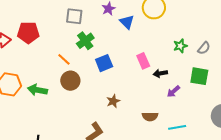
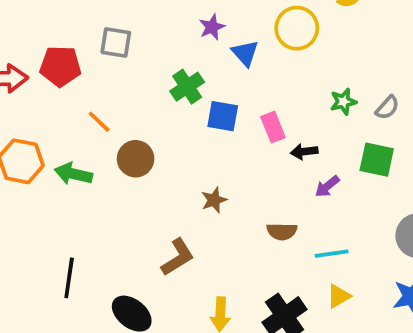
gray square: (74, 16) -> (116, 42), moved
green cross: (85, 41) -> (187, 87), moved
orange line: (64, 59) -> (99, 122), moved
blue square: (104, 63) -> (223, 116), moved, turned 30

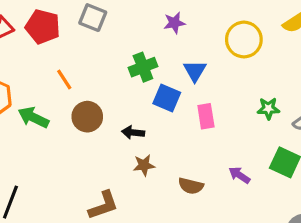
blue triangle: (245, 53) -> (195, 71), moved
black arrow: (304, 151) -> (133, 132), moved
purple arrow: (327, 186) -> (239, 175), turned 60
brown semicircle: (282, 231) -> (191, 186), moved

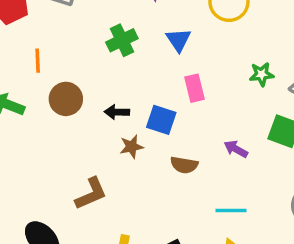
orange line: (64, 79) -> (38, 61), turned 35
blue square: (167, 98) -> (161, 120), moved

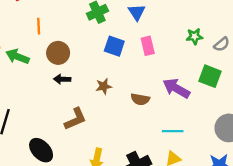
black arrow: (117, 112) -> (62, 79), moved
blue square: (161, 120) -> (114, 46), moved
purple arrow: (236, 149) -> (176, 88), size x1.6

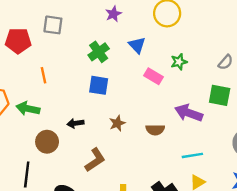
green star: (194, 36) -> (179, 62), moved
blue square: (114, 46) -> (99, 85), moved
pink rectangle: (148, 46) -> (153, 76), turned -36
brown circle: (58, 53) -> (47, 142), moved

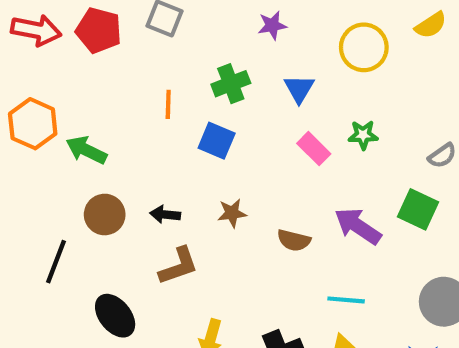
orange line: (43, 75) -> (168, 104), moved
black arrow: (75, 123) -> (165, 215), moved

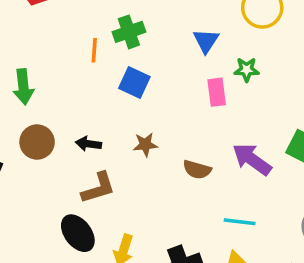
green cross: (231, 84) -> (129, 32), moved
green star: (363, 135) -> (247, 70), moved
pink rectangle: (314, 149) -> (217, 92), turned 36
green arrow: (86, 150) -> (23, 87), turned -124
black ellipse: (115, 316) -> (78, 233), moved

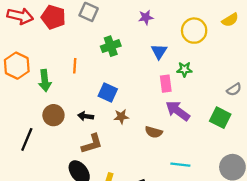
orange line: (94, 50) -> (75, 66), moved
blue square: (134, 83) -> (108, 92), moved
purple arrow: (252, 159) -> (178, 111), moved

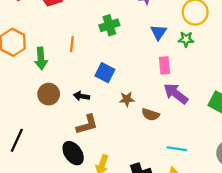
green star: (184, 69) -> (186, 39), moved
brown star: (121, 117) -> (127, 99), moved
black line: (27, 139) -> (17, 140), moved

